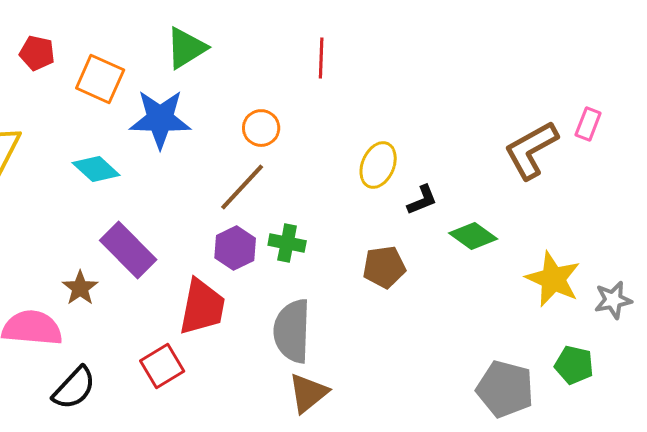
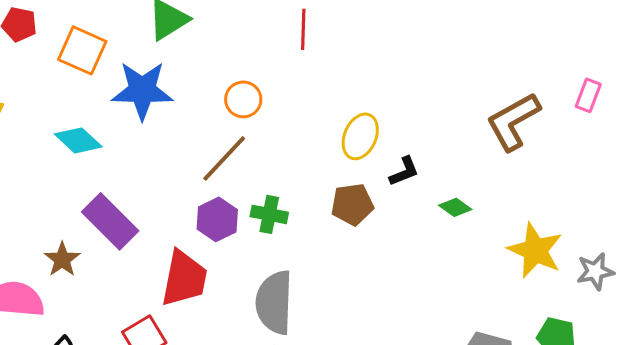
pink rectangle: (588, 124) -> (588, 95), moved
green diamond: (473, 236) -> (455, 207), size x0.7
brown pentagon: (384, 267) -> (352, 204), moved

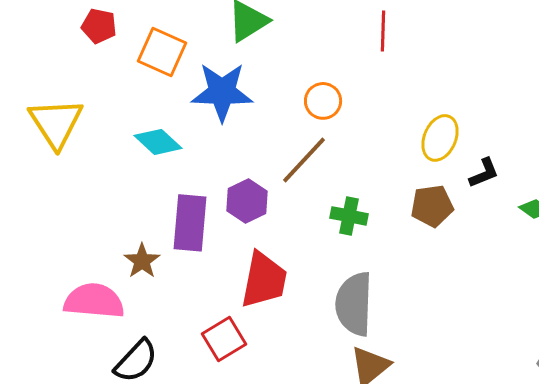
purple hexagon: (217, 219) -> (247, 201), moved
purple rectangle: (110, 221) -> (190, 223), turned 50

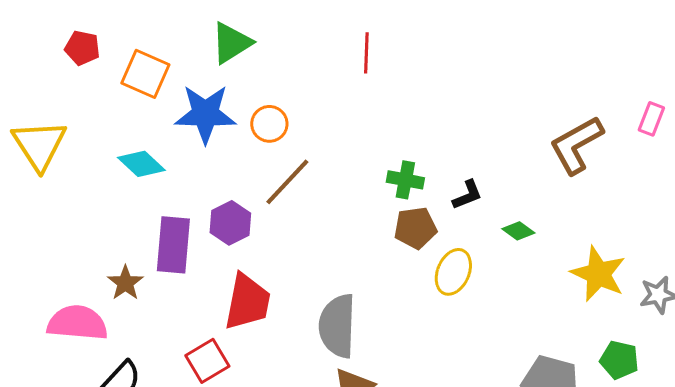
orange circle: (323, 101) -> (269, 124), moved
yellow ellipse: (440, 138) -> (453, 272), moved
green cross: (349, 216) -> (405, 180), moved

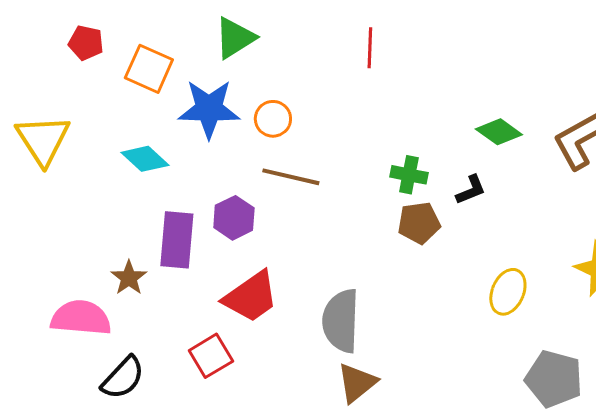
brown line: (287, 182) -> (291, 177), turned 60
green diamond: (518, 231) -> (499, 132), moved, size x1.4
yellow ellipse: (453, 272) -> (508, 292), moved
red trapezoid: (247, 302) -> (251, 297), turned 44

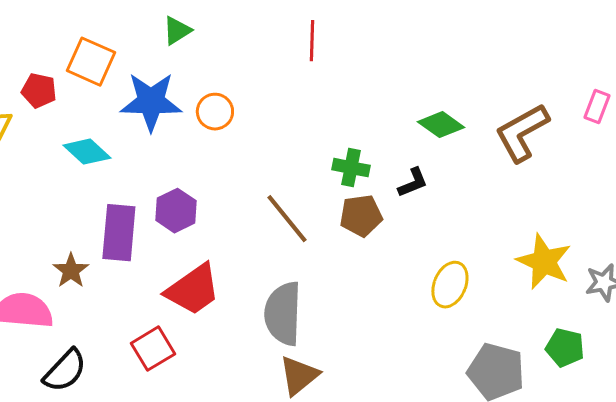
green triangle: (235, 38) -> (177, 31), size x0.7
red pentagon: (86, 43) -> (39, 91), moved
brown line: (291, 177) -> (287, 219), moved, turned 38

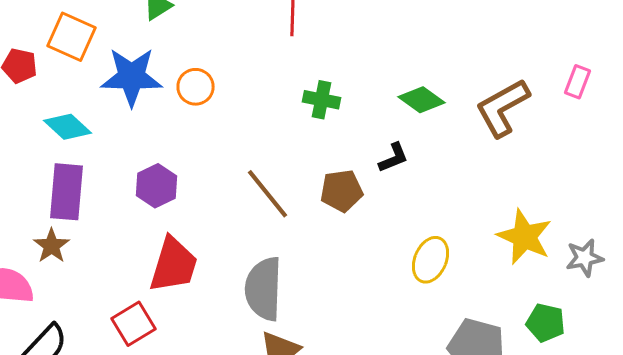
green cross: (351, 168) -> (322, 100), moved
purple rectangle: (119, 233) -> (66, 192), moved
red trapezoid: (193, 290) -> (174, 265), turned -38

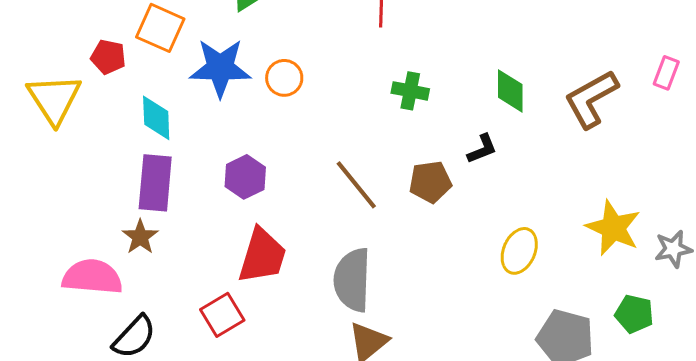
green diamond: (422, 100) -> (510, 91), turned 54
cyan diamond: (68, 127) -> (156, 118), turned 45

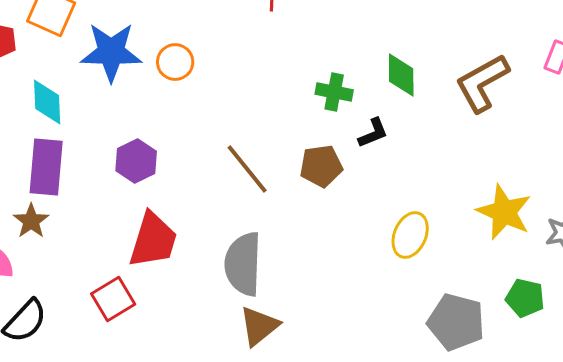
green cross: (410, 91) -> (334, 92), moved

